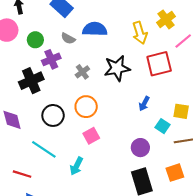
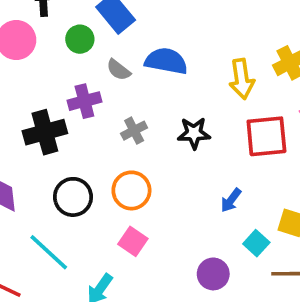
green circle: (35, 40) -> (80, 39), moved
black star: (117, 68) -> (194, 133), size x0.7
pink square: (91, 136) -> (133, 241), turned -35

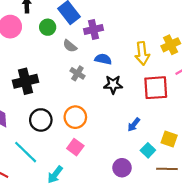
blue semicircle: (166, 61) -> (103, 59), moved, size x0.7
purple cross: (84, 101) -> (94, 29), moved
gray cross: (134, 131) -> (77, 73), moved, turned -32

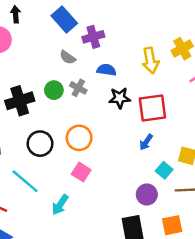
green circle: (48, 27) -> (54, 90), moved
red square: (156, 88) -> (152, 108), moved
purple circle: (122, 168) -> (147, 194), moved

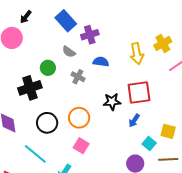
black arrow: (16, 14) -> (26, 17), turned -136
green circle: (54, 90) -> (48, 68), moved
black star: (120, 98) -> (112, 102), moved

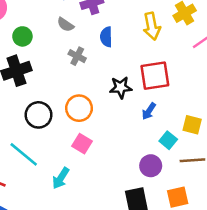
blue semicircle: (101, 62) -> (106, 37), turned -98
green circle: (48, 68) -> (22, 36), moved

